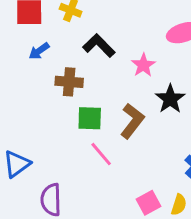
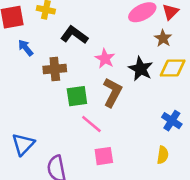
blue arrow: (39, 51) -> (26, 48), turned 96
pink star: (143, 65) -> (105, 59), moved
pink square: (148, 203) -> (104, 156), moved, turned 30

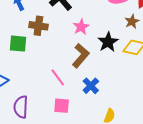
green square: (77, 96) -> (18, 44), moved
blue cross: (172, 121) -> (91, 86), moved

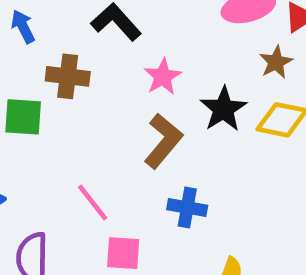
pink line: (58, 77) -> (93, 202), moved
blue cross: (91, 86) -> (187, 207), turned -35

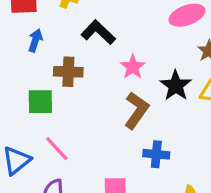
blue arrow: (23, 27) -> (35, 40), turned 50
pink line: (93, 202) -> (57, 149), moved

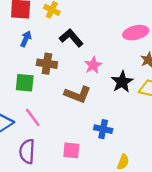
brown L-shape: (136, 110) -> (78, 94), moved, turned 70

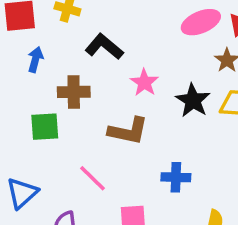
pink line: (33, 117) -> (93, 178), moved

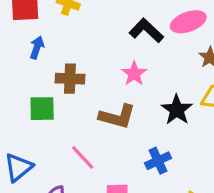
black L-shape: (104, 47) -> (146, 31), moved
black star: (193, 100) -> (177, 110), moved
blue cross: (176, 177) -> (158, 161), turned -30

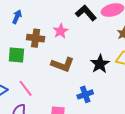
pink star: (134, 74) -> (61, 31), moved
pink line: (83, 157) -> (26, 88), moved

